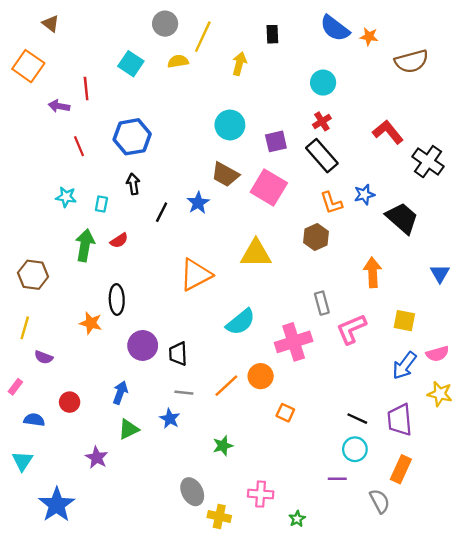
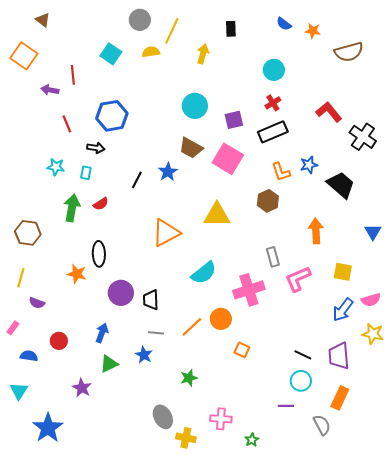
blue semicircle: (335, 28) -> (284, 24), size x0.6
black rectangle: (322, 156) -> (273, 132), turned -72
black arrow: (133, 184) -> (96, 148), moved, turned 108

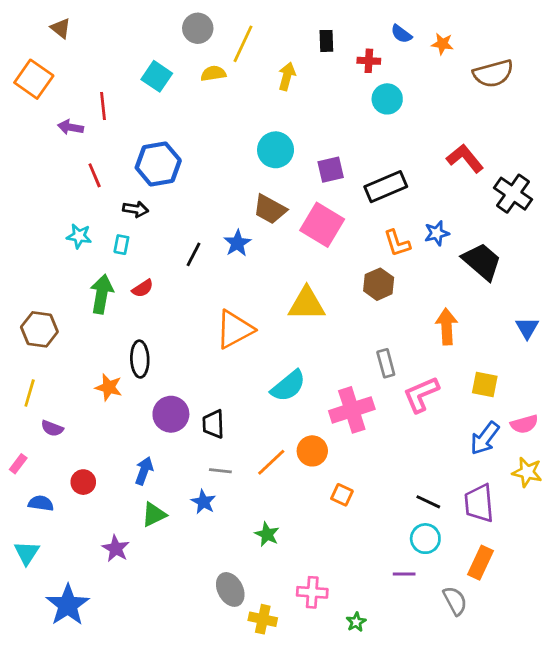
red cross: (273, 103) -> (369, 61), moved, turned 35
green star: (189, 378) -> (267, 534), turned -30

